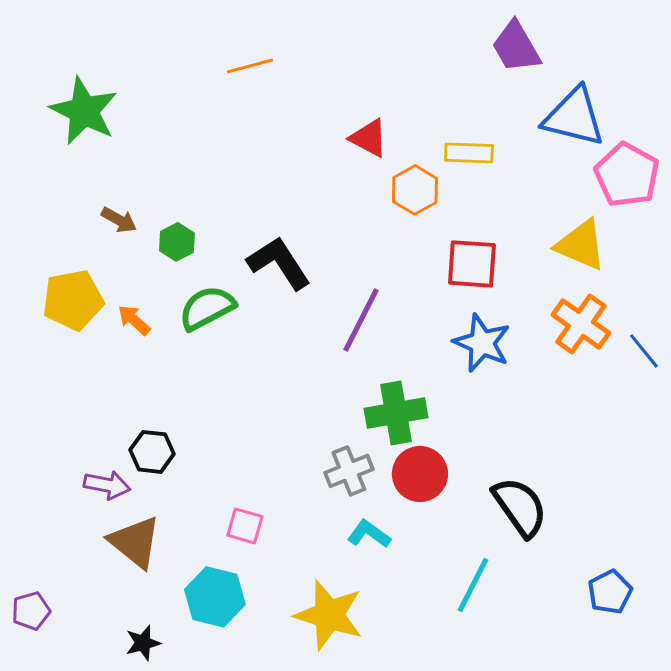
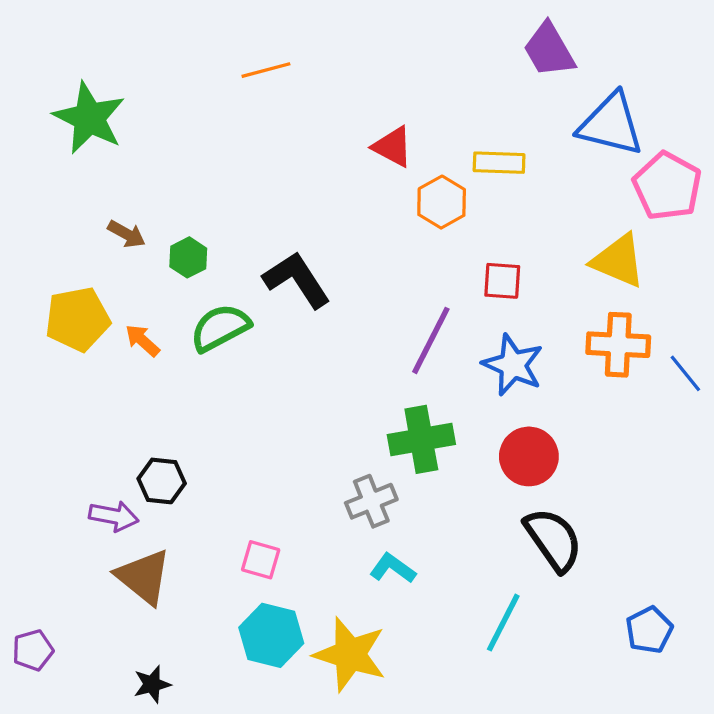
red square: (472, 264) -> (502, 281), size x0.7
purple line: (361, 320) -> (431, 340), moved
orange cross: (581, 324) -> (618, 345), turned -32
red circle: (420, 474) -> (529, 456), moved
cyan hexagon: (215, 597) -> (271, 635), moved

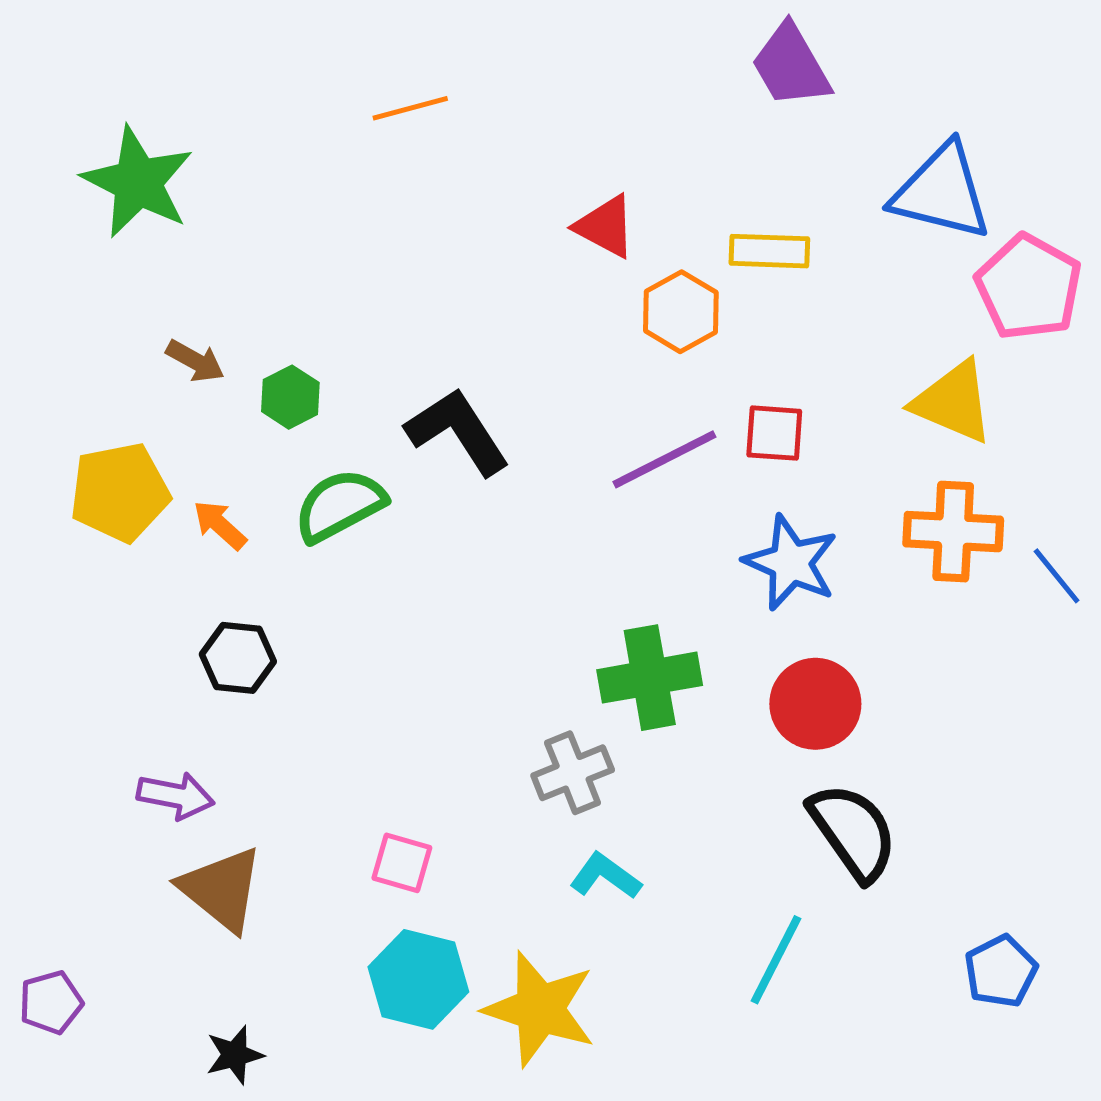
purple trapezoid: (549, 50) -> (791, 66), moved
purple line: (431, 340) -> (664, 459), moved, turned 36
black hexagon: (162, 481) -> (238, 658), moved

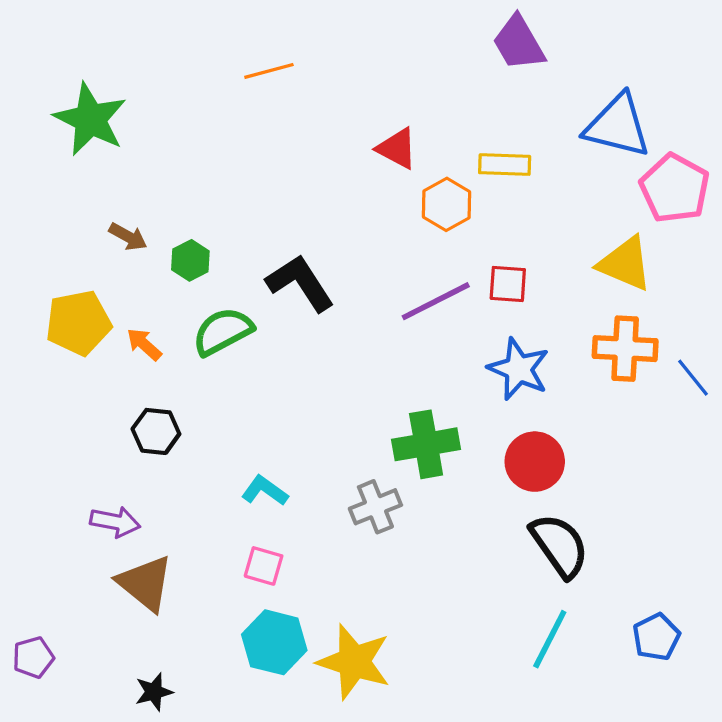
cyan L-shape: (605, 876) -> (265, 491), moved
cyan line: (776, 960) -> (550, 639), moved

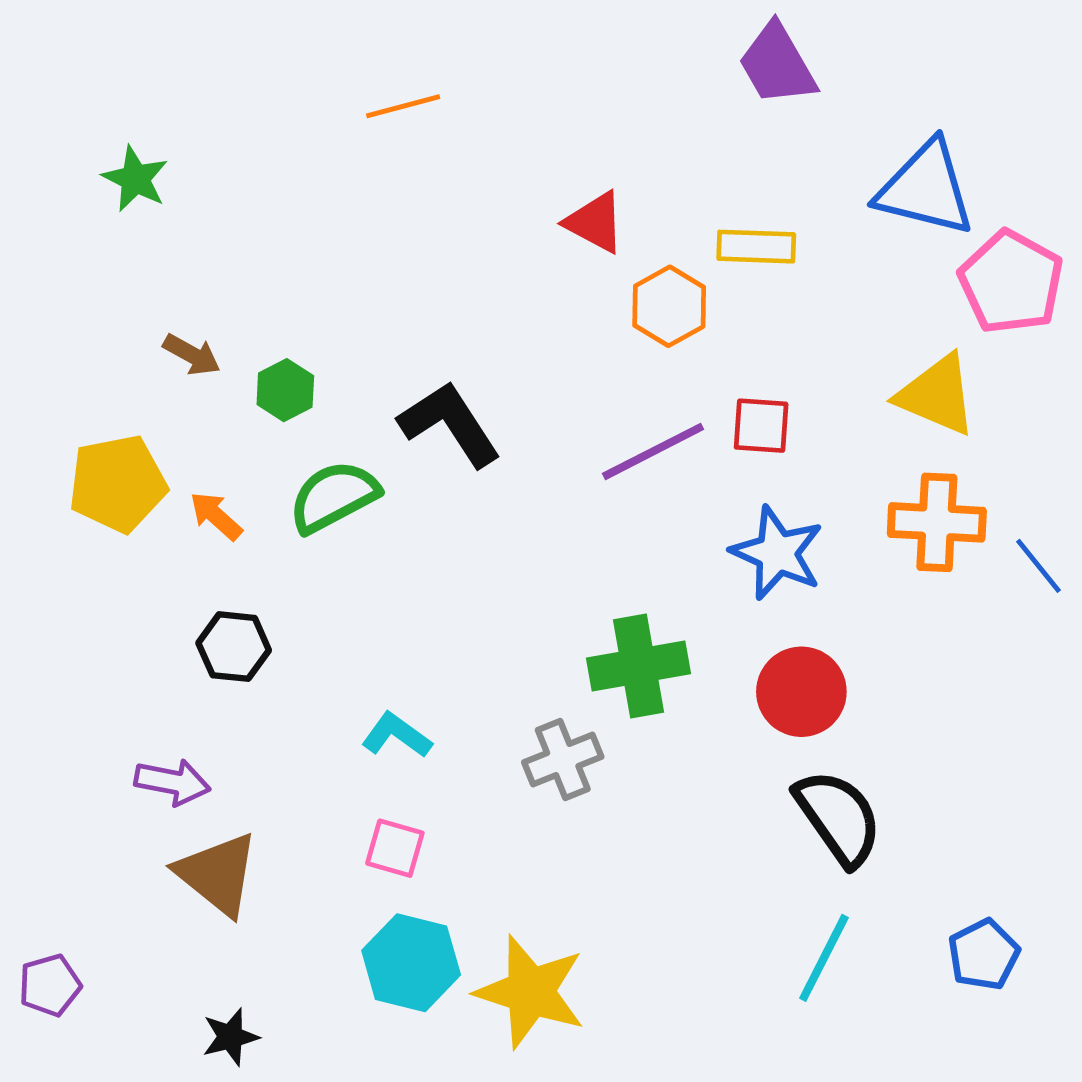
green star: (90, 119) -> (135, 179), size x0.6

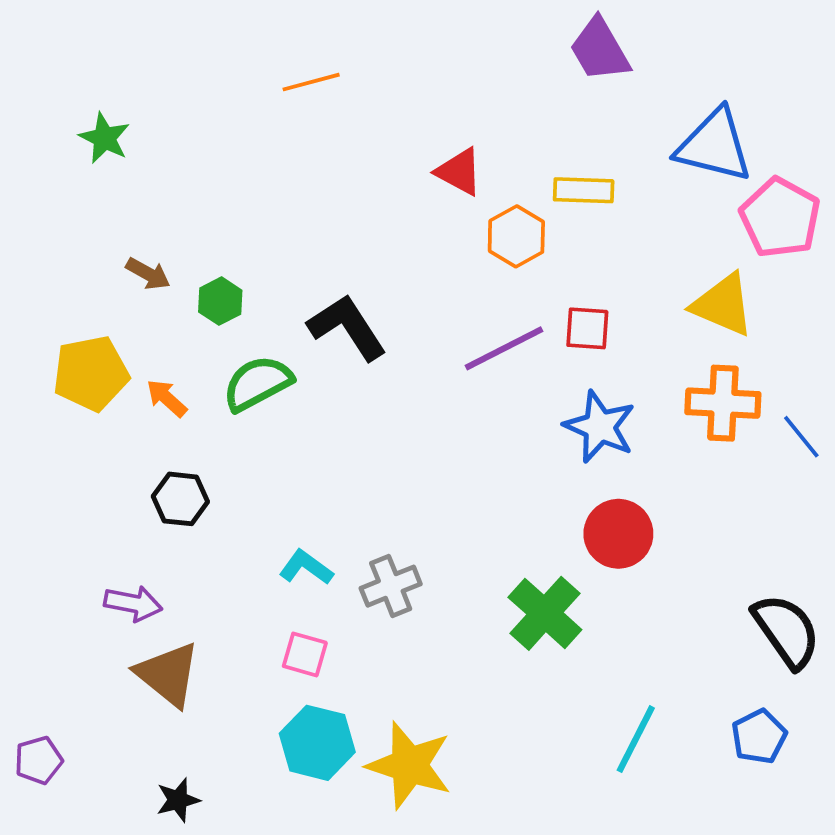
green cross: (638, 666) -> (545, 613), moved, turned -38
gray cross: (563, 759) -> (391, 586), moved
black semicircle: (838, 818) -> (786, 631), moved

